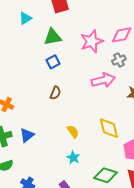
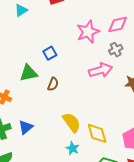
green triangle: (53, 37) -> (29, 73), moved
yellow diamond: (109, 128) -> (97, 133), moved
yellow semicircle: (73, 132) -> (72, 122), size x1.5

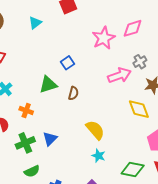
gray cross: (116, 50) -> (140, 62), moved
yellow diamond: (97, 133) -> (139, 109), moved

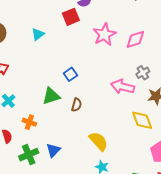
pink star: (104, 38) -> (104, 34), moved
pink arrow: (119, 75) -> (123, 87), turned -145

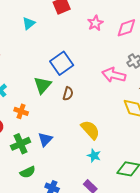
pink star: (104, 34) -> (95, 23), size x0.7
blue square: (70, 74) -> (62, 63), size x1.6
green triangle: (51, 96) -> (43, 85), turned -30

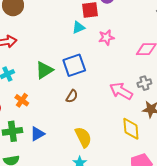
cyan triangle: (29, 23) -> (79, 27), moved
pink star: (95, 23) -> (106, 37), moved
green triangle: (43, 85) -> (44, 70), moved

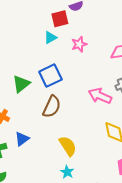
brown semicircle: (72, 96) -> (52, 107), size x1.6
blue triangle: (37, 134) -> (22, 139), moved

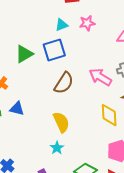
cyan triangle: (50, 38) -> (62, 25), moved
brown semicircle: (52, 107) -> (64, 83), moved
blue triangle: (22, 139) -> (17, 109), turned 42

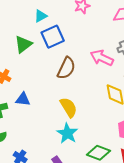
cyan triangle: (62, 25) -> (41, 16), moved
cyan star: (57, 148) -> (67, 133), size x1.5

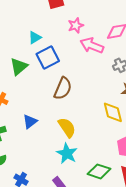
pink arrow: (102, 58) -> (92, 45), moved
blue triangle: (23, 99) -> (30, 122), moved, turned -42

